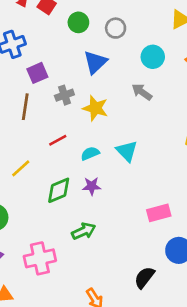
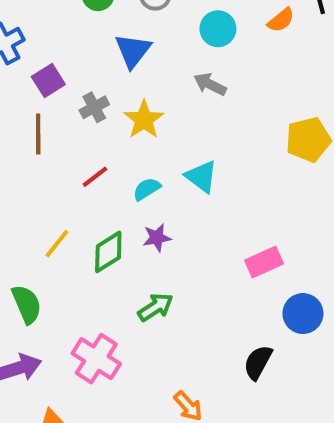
yellow star: (95, 108) -> (144, 120), turned 30
yellow line: (21, 168) -> (57, 244), moved
pink cross: (40, 258) -> (96, 359), turned -36

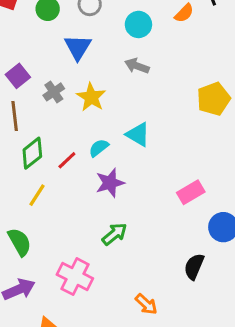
red line: (95, 177) -> (67, 160), moved
purple star: (157, 238) -> (110, 183), size x1.4
green diamond: (108, 252) -> (32, 153), moved

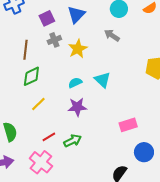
purple square: (18, 76) -> (47, 18), moved
red line: (67, 160) -> (49, 137), moved
yellow line: (37, 195) -> (38, 104), moved

